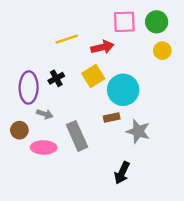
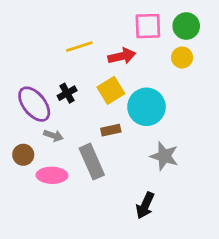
yellow circle: (162, 51) -> (182, 58), moved
purple ellipse: (29, 88) -> (34, 104), turned -40
brown rectangle: (112, 117) -> (111, 130), moved

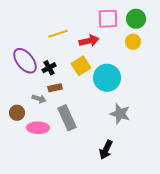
purple ellipse: (34, 104) -> (25, 61), moved
brown rectangle: (111, 130) -> (55, 88), moved

